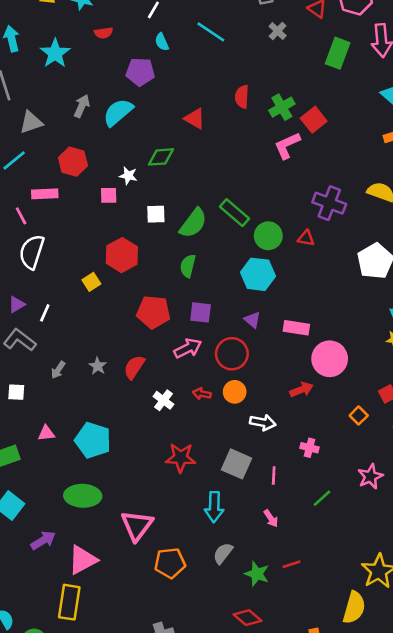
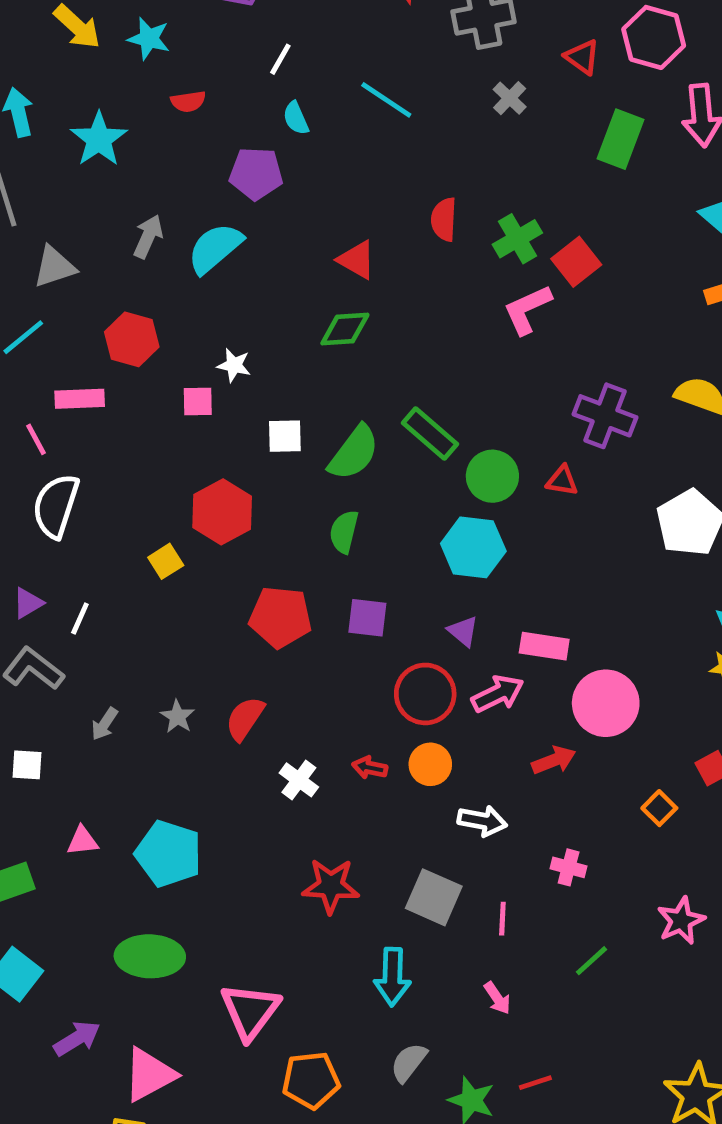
green diamond: (161, 157) -> (345, 329), moved
pink arrow: (188, 348) -> (498, 694), moved

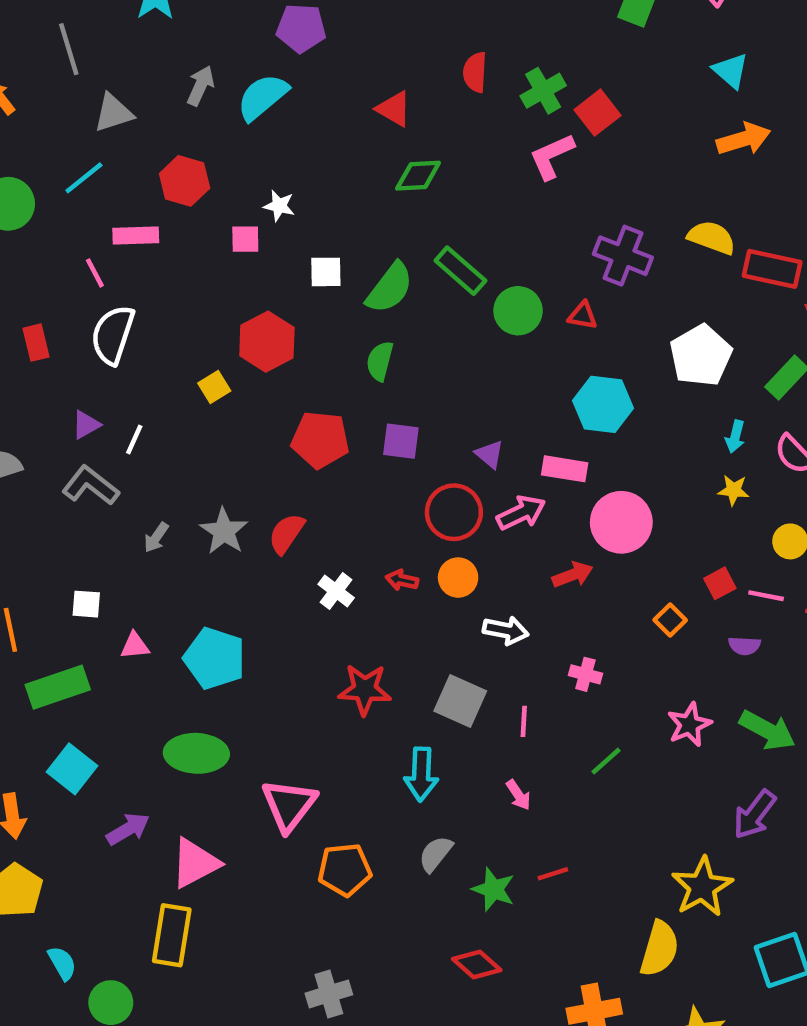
green diamond: (345, 329) -> (418, 176), moved
cyan hexagon: (473, 547) -> (603, 404), moved
gray star: (177, 717) -> (224, 531), size x1.5
white square: (27, 765) -> (86, 604), moved

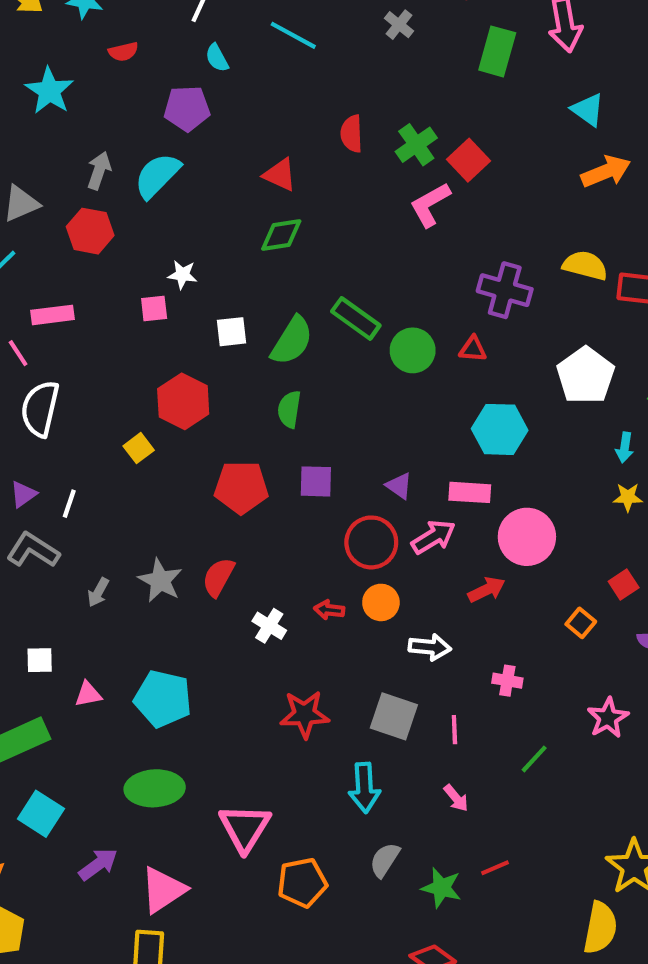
green diamond: (418, 176) -> (281, 235), moved
red hexagon: (185, 181) -> (90, 231), moved

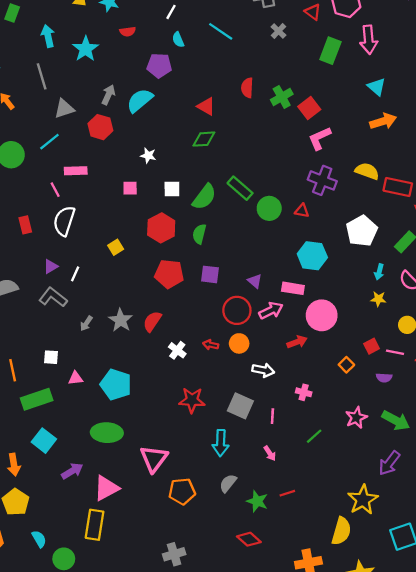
pink L-shape: (430, 205) -> (320, 138), moved
pink square: (154, 309) -> (130, 188), moved
red hexagon: (183, 401) -> (161, 228), moved

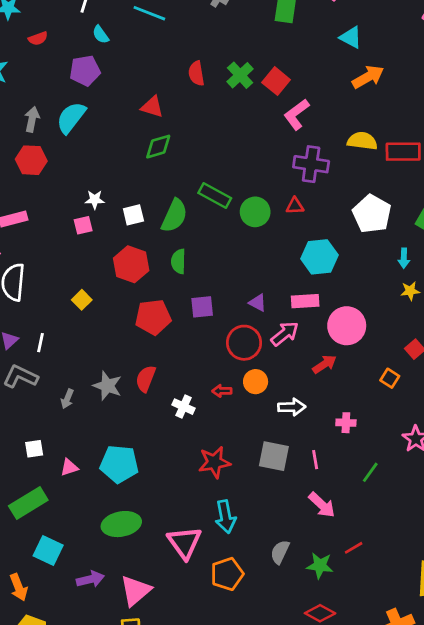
white star: (148, 155) -> (95, 200), moved
cyan arrow: (221, 443) -> (225, 517), moved
pink arrow: (270, 453) -> (322, 505), size x1.5
purple arrow: (72, 471) -> (90, 579), turned 30

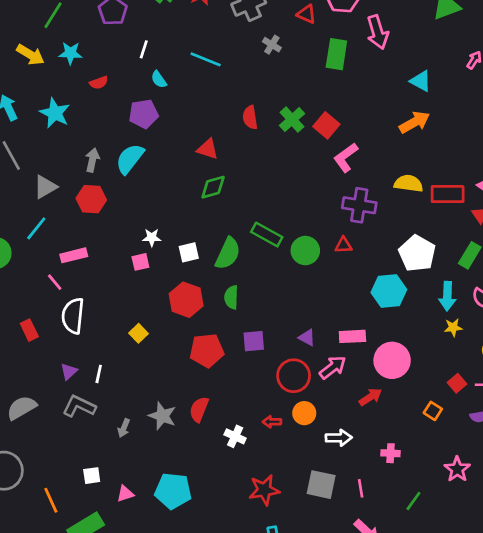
cyan triangle: (351, 37) -> (421, 81), moved
cyan hexagon: (319, 257) -> (389, 291), moved
cyan arrow: (404, 258) -> (447, 296), size x1.5

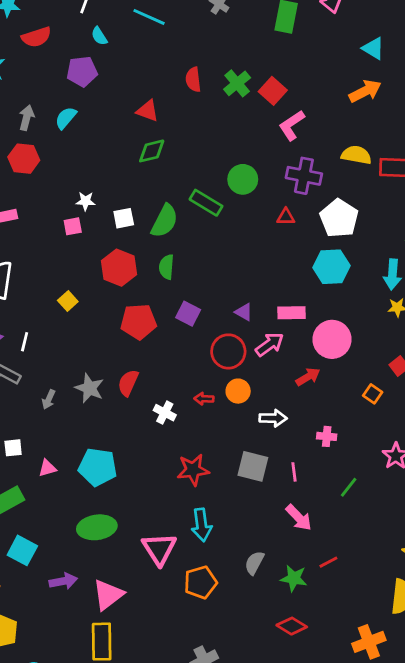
red semicircle: (99, 83) -> (36, 37), size x1.5
cyan semicircle: (130, 159) -> (66, 118), size x0.7
green circle: (305, 251) -> (243, 179), moved
white pentagon: (417, 253) -> (339, 218), moved
purple square: (254, 341) -> (188, 314), turned 30

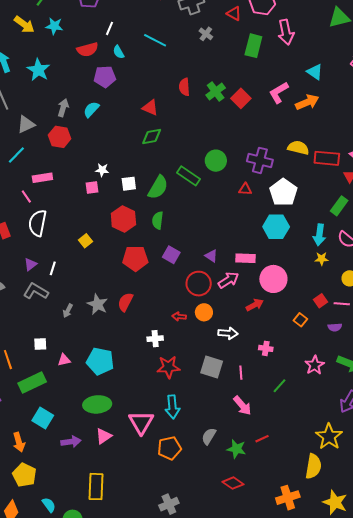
red semicircle: (36, 37) -> (87, 49), moved
pink L-shape: (292, 125) -> (279, 93), moved
white cross: (165, 413) -> (155, 339), moved, turned -35
pink triangle: (108, 595) -> (104, 436), moved, size x0.7

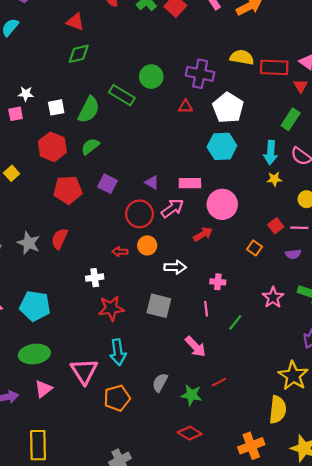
green semicircle: (158, 220) -> (90, 146), turned 48
pink line: (241, 373) -> (206, 309), moved

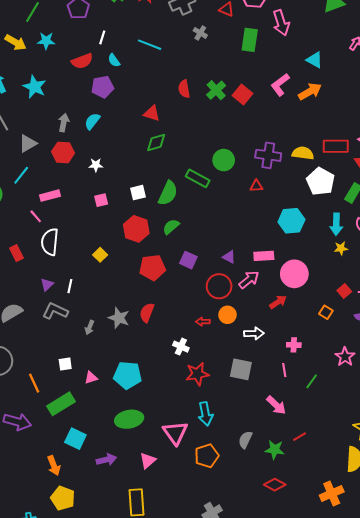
yellow semicircle: (242, 57) -> (303, 153), moved
white star: (26, 94) -> (96, 165), moved
white pentagon: (228, 108) -> (320, 181), moved
white cross: (95, 278) -> (181, 347), turned 35
pink triangle: (43, 389) -> (148, 461), moved

